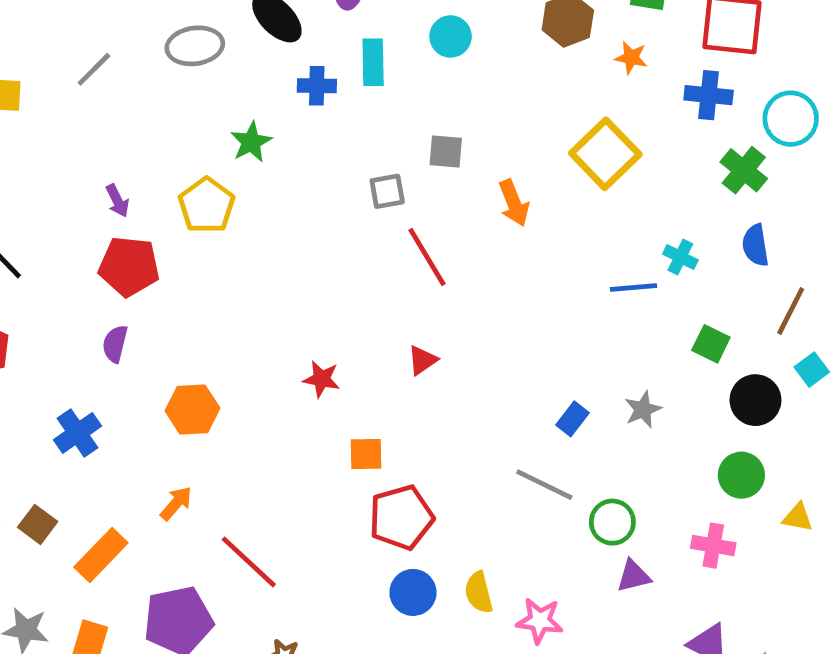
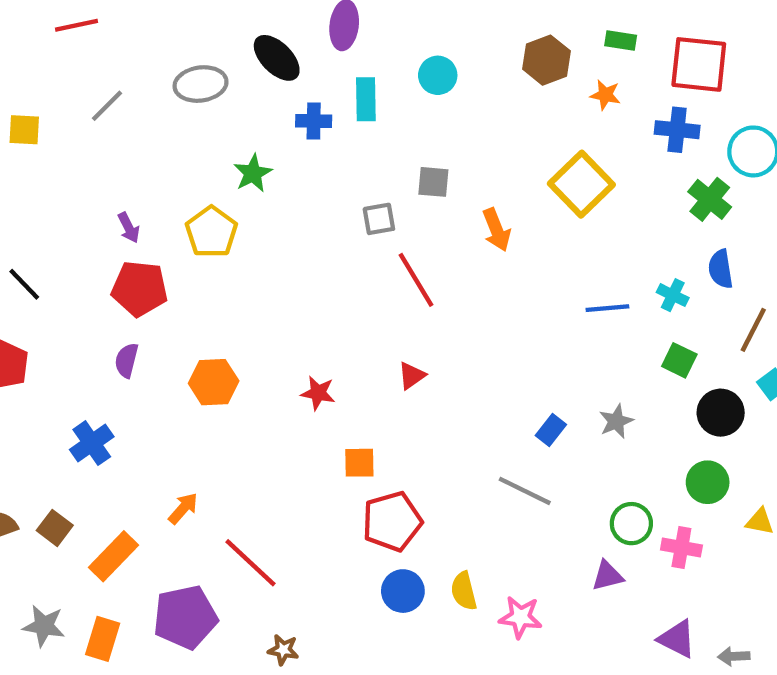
cyan cross: (680, 257) -> (673, 295), moved
orange hexagon: (192, 409) -> (214, 382), moved
green circle: (612, 522) -> (631, 524), moved

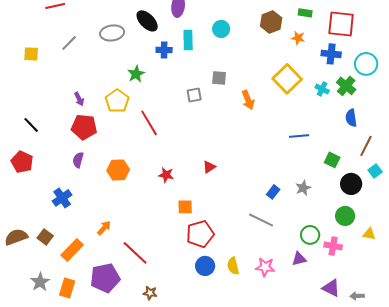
red line: (416, 280) -> (149, 123), moved
cyan cross: (673, 295) -> (322, 89), moved
pink star: (520, 617) -> (265, 267), moved
gray star: (44, 626) -> (40, 282), turned 30

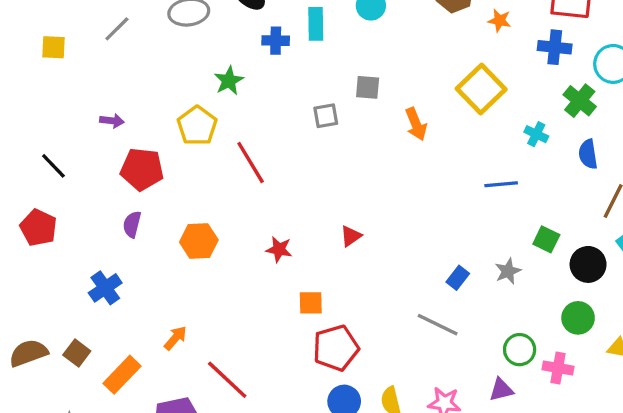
cyan cross: (322, 89) -> (536, 134), moved
purple arrow: (79, 99) -> (112, 121), moved, turned -56
green square: (332, 160) -> (546, 239), moved

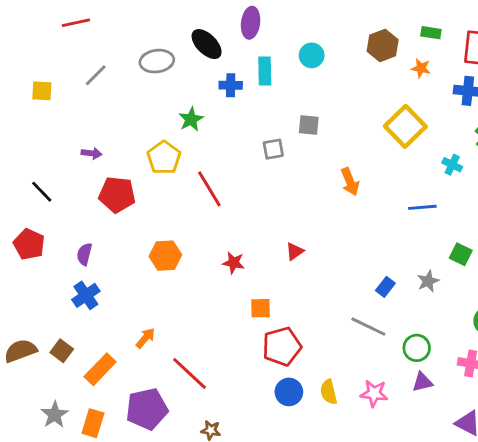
orange arrow: (416, 124) -> (350, 182), moved
purple semicircle: (132, 224) -> (84, 254), moved
green circle: (520, 350) -> (417, 348), moved

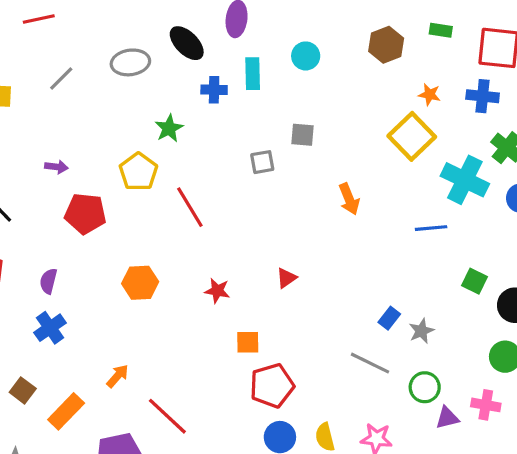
orange star: (421, 68) -> (429, 95), moved
cyan cross: (452, 165) -> (465, 180), size x2.0
gray star: (428, 281) -> (421, 331), moved
purple triangle: (422, 382) -> (447, 418), moved

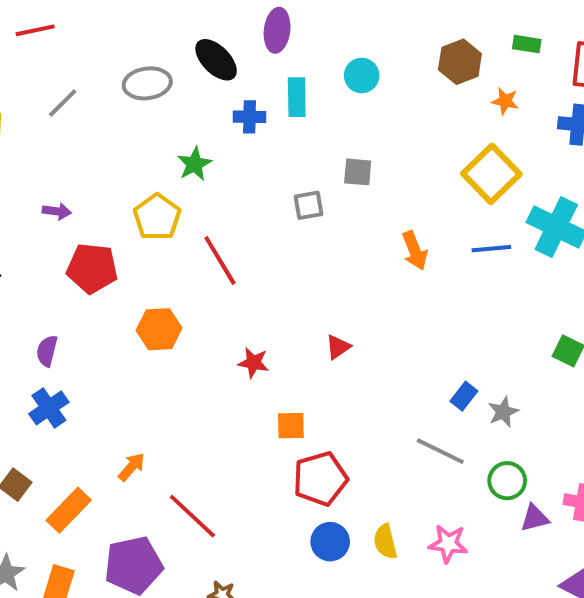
orange star: (429, 95) -> (505, 101), moved
blue line: (431, 228) -> (491, 249), moved
orange hexagon: (140, 283) -> (159, 329), moved

